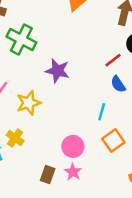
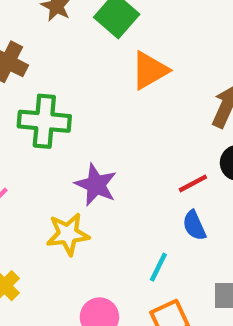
green cross: (21, 40) -> (44, 121), turned -32
yellow star: (29, 103) -> (68, 234), moved

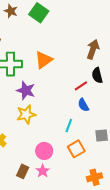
orange triangle: (150, 70) -> (44, 60), moved
purple star: (96, 185) -> (26, 90), moved

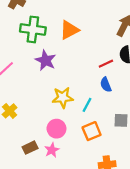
yellow star: (26, 114) -> (63, 98), moved
brown rectangle: (23, 171) -> (30, 148), turned 32

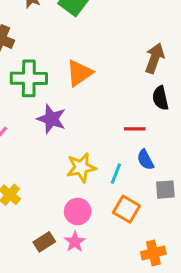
red line: (106, 64) -> (135, 129), moved, turned 32
blue semicircle: (106, 85) -> (145, 160), moved
orange square: (92, 131) -> (126, 209), turned -30

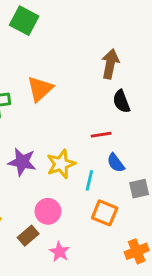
purple star: (51, 119) -> (22, 162), moved
yellow star: (81, 167) -> (61, 164), moved
pink circle: (78, 211) -> (48, 211), moved
brown rectangle: (44, 242) -> (28, 236), moved

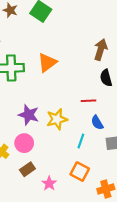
cyan line: (89, 180) -> (81, 141), moved
pink circle: (48, 211) -> (24, 143), moved
orange square: (105, 213) -> (80, 172), moved

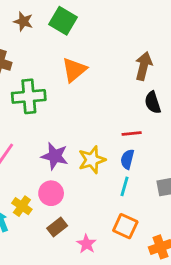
orange triangle: (47, 63) -> (74, 70), moved
blue semicircle: (97, 123) -> (127, 159), moved, turned 48

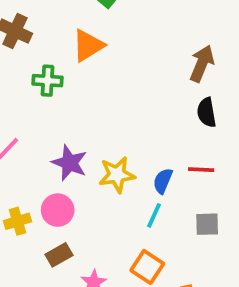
orange triangle: (74, 70) -> (88, 45), moved
green cross: (29, 96) -> (48, 81), size x0.7
red line: (132, 133) -> (201, 170), moved
yellow cross: (22, 206) -> (17, 221), turned 30

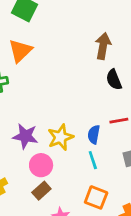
pink circle: (58, 210) -> (41, 165), moved
cyan line: (154, 215) -> (93, 160), turned -30
brown rectangle: (59, 255) -> (41, 191), moved

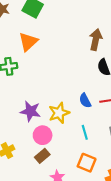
blue semicircle: (94, 135) -> (85, 101), moved, turned -40

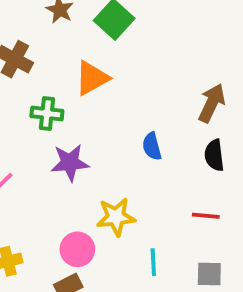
blue semicircle: (85, 101) -> (152, 146), moved
purple star: (30, 111) -> (70, 163), moved, turned -30

